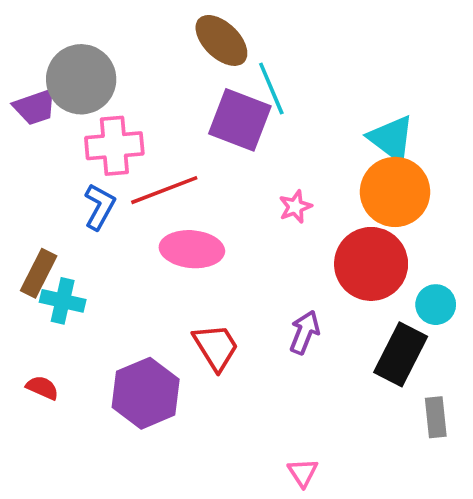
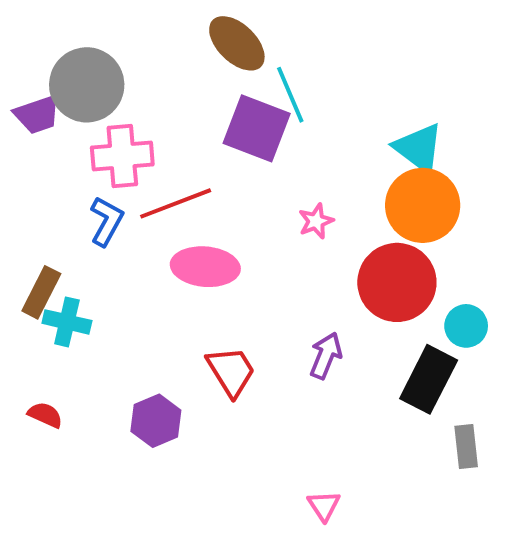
purple hexagon: (146, 393) -> (156, 421), size x0.7

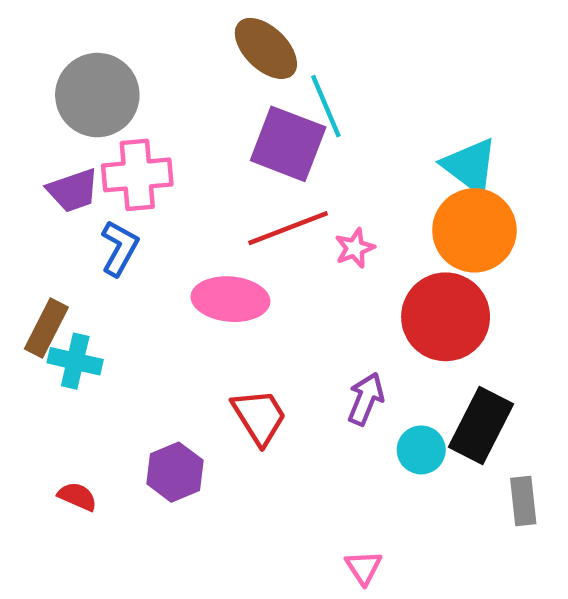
purple trapezoid: (37, 114) -> (73, 190), moved
red line: (176, 203) -> (288, 228), moved
cyan circle: (466, 326) -> (421, 450), moved
red semicircle: (45, 415) -> (77, 497), moved

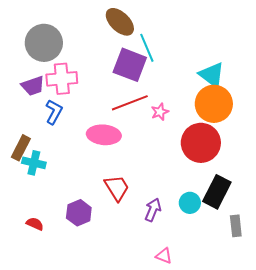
purple arrow: (366, 399) -> (153, 210), moved
pink triangle: (364, 567) -> (164, 256), turned -36

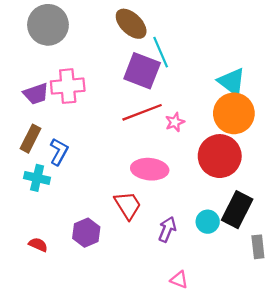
gray circle: (44, 43) -> (48, 25), moved
blue L-shape: (54, 112) -> (59, 152), moved
pink ellipse: (104, 135) -> (150, 169), moved
brown rectangle: (21, 148) -> (30, 139), moved

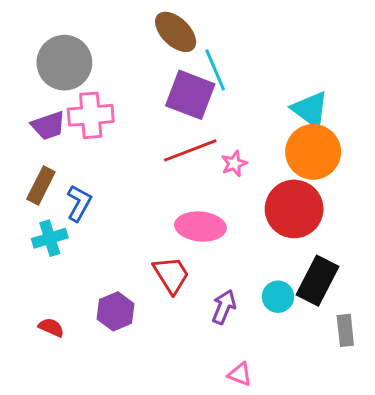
gray circle: (48, 25) -> (64, 63), moved
cyan cross: (37, 178) -> (50, 238), turned -30

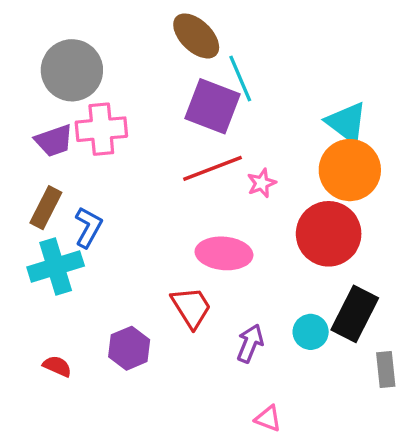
cyan cross: (50, 238) -> (56, 266), size x1.4

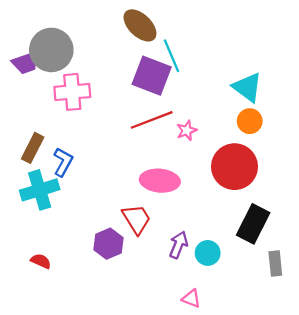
purple trapezoid: (54, 141) -> (26, 63), moved
orange circle: (350, 170) -> (250, 121), size x0.6
cyan circle: (311, 332) -> (208, 253), moved
purple hexagon: (129, 348) -> (108, 244), moved

